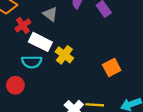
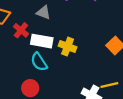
cyan semicircle: (32, 62) -> (39, 62), turned 72

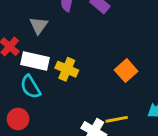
gray triangle: (43, 12) -> (39, 25), turned 42

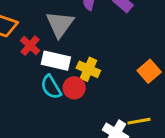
gray triangle: (39, 25) -> (60, 24), size x1.5
red circle: (18, 119) -> (74, 88), moved

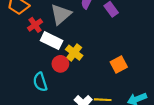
cyan semicircle: (51, 87) -> (40, 82), moved

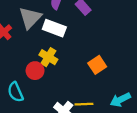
white rectangle: (52, 41) -> (54, 28), moved

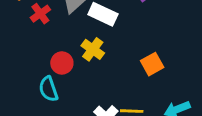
red circle: (35, 71) -> (62, 63), moved

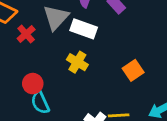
red circle: (62, 63) -> (33, 84), moved

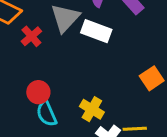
yellow cross: (77, 62) -> (92, 109), moved

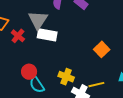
white rectangle: (96, 31) -> (47, 35), moved

